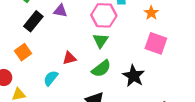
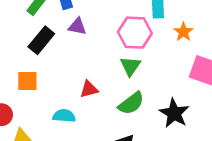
orange star: (151, 13) -> (183, 32), moved
orange square: (23, 52) -> (27, 81), turned 35
cyan semicircle: (51, 78) -> (64, 116), turned 56

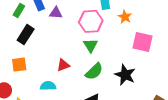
purple triangle: (77, 26) -> (56, 13), moved

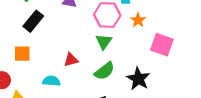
orange star: (125, 17) -> (138, 20), moved

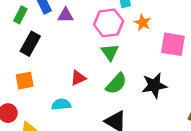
black star: (138, 79) -> (154, 85), turned -30

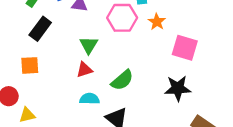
green triangle: (110, 52) -> (89, 45), moved
black star: (154, 85) -> (178, 88), moved
cyan semicircle: (61, 104) -> (90, 99), moved

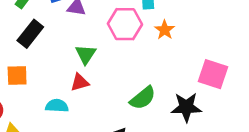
pink square: (185, 48) -> (213, 74), moved
green semicircle: (122, 80) -> (143, 98), moved
cyan semicircle: (90, 99) -> (57, 106), moved

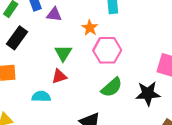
pink hexagon: (125, 24) -> (107, 50), moved
orange star: (165, 30) -> (90, 28), moved

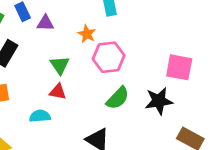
red triangle: (59, 76) -> (58, 92), turned 35

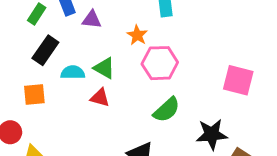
green triangle: (60, 65) -> (104, 68), turned -30
black star: (159, 101) -> (212, 134), moved
cyan semicircle: (40, 116) -> (73, 72), moved

